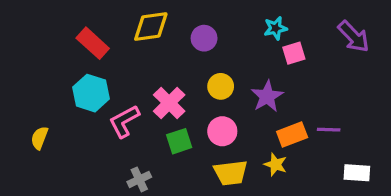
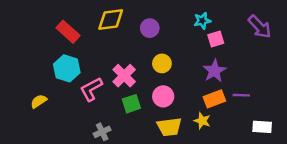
purple star: (267, 96) -> (214, 71), moved
yellow semicircle: (40, 138) -> (39, 101), moved, turned 35

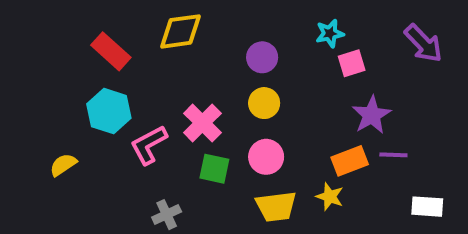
purple circle: (150, 28) -> (262, 57), moved
purple star: (214, 71) -> (372, 115), moved
green square: (131, 104) -> (214, 169), turned 30

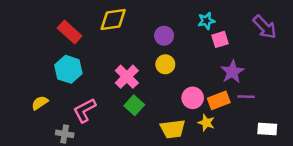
pink L-shape: (149, 145) -> (85, 110), moved
pink circle: (266, 157) -> (193, 98), moved
green square: (214, 169) -> (134, 105), turned 30
gray cross: (167, 215) -> (65, 134), moved, turned 35

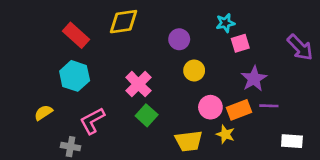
purple arrow: (265, 27) -> (300, 47), moved
yellow circle: (165, 64) -> (194, 70), moved

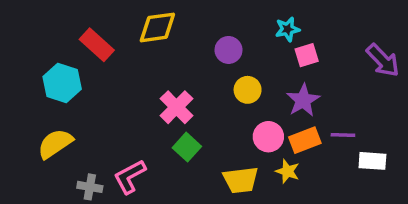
cyan hexagon: (75, 76) -> (62, 83), moved
purple star: (254, 79) -> (303, 100), moved
yellow semicircle: (43, 113) -> (55, 144), size x1.5
pink L-shape: (92, 121) -> (130, 177), moved
white rectangle: (292, 141) -> (372, 161), moved

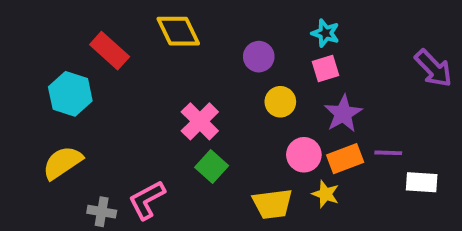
yellow diamond: (157, 27) -> (178, 31), turned 72
cyan star: (287, 29) -> (325, 33), turned 30
pink square: (307, 55) -> (325, 68), moved

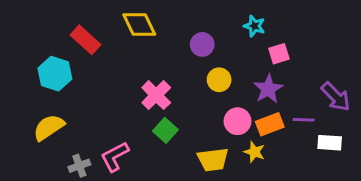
pink square: (325, 68) -> (279, 54), moved
purple arrow: (433, 68) -> (336, 97), moved
gray cross: (102, 212) -> (79, 166), turned -30

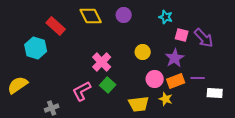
purple circle: (202, 44) -> (124, 15), moved
pink square: (279, 54) -> (182, 35), turned 32
purple arrow: (336, 97) -> (204, 38), moved
yellow semicircle: (49, 127) -> (18, 85), moved
pink L-shape: (115, 157) -> (82, 91), moved

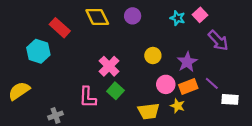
pink square: (182, 35) -> (200, 15), moved, turned 32
purple line: (198, 78) -> (212, 83), turned 40
pink L-shape: (82, 91) -> (88, 97), turned -60

